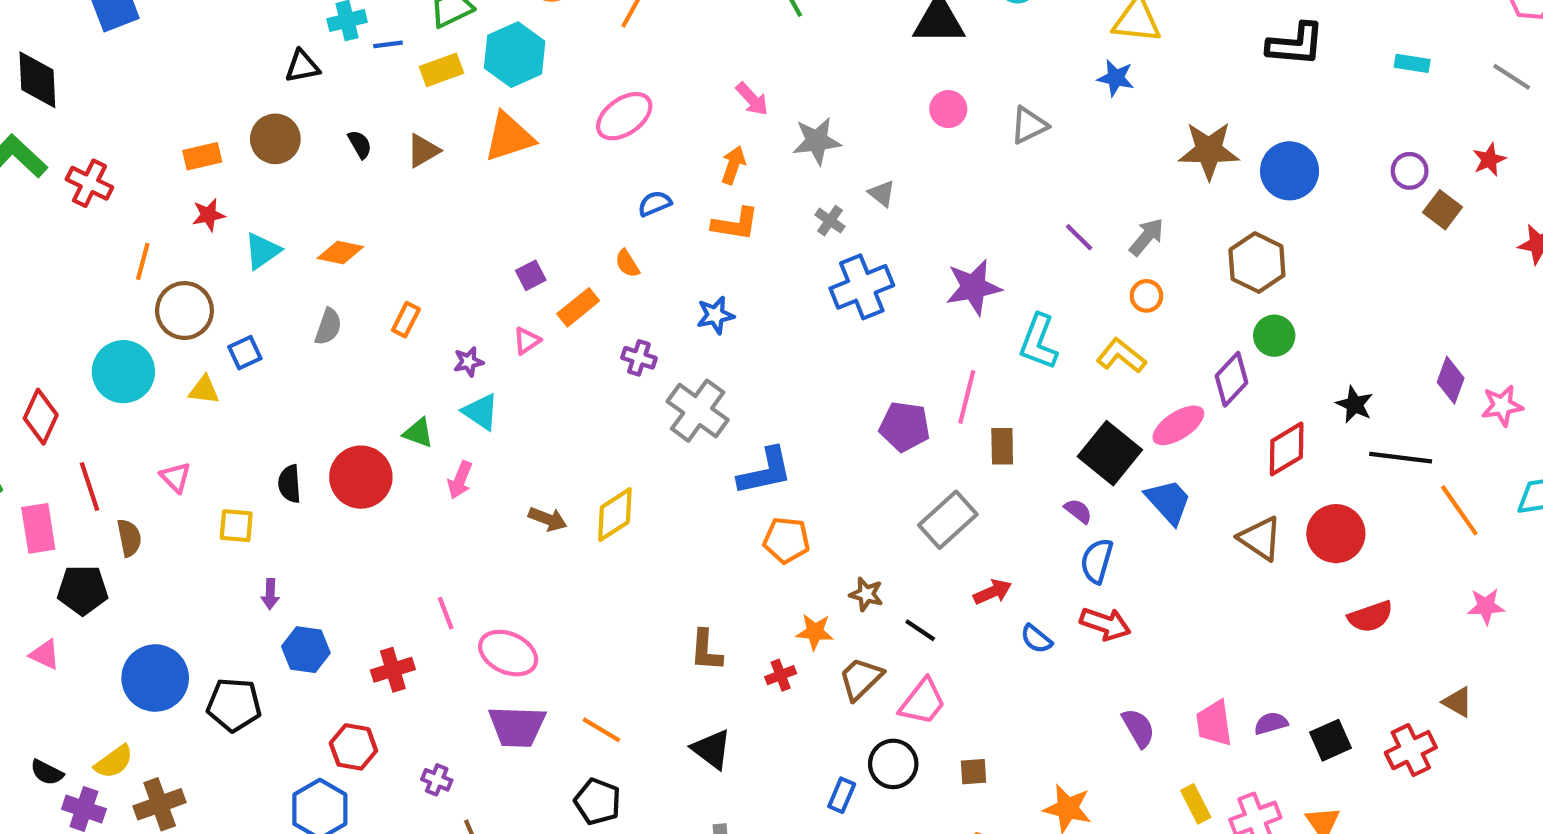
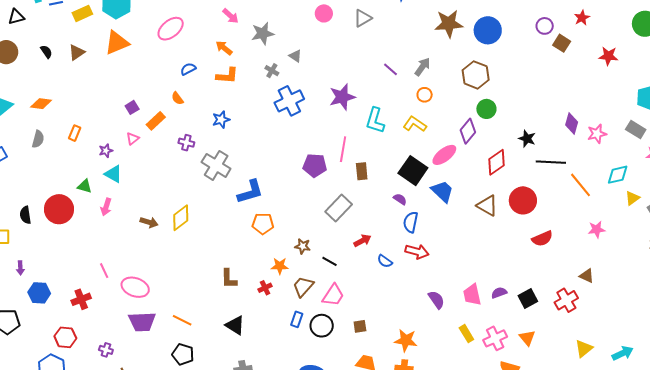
orange arrow: (733, 165) -> (224, 48), turned -66
blue rectangle: (842, 795) -> (297, 319), moved

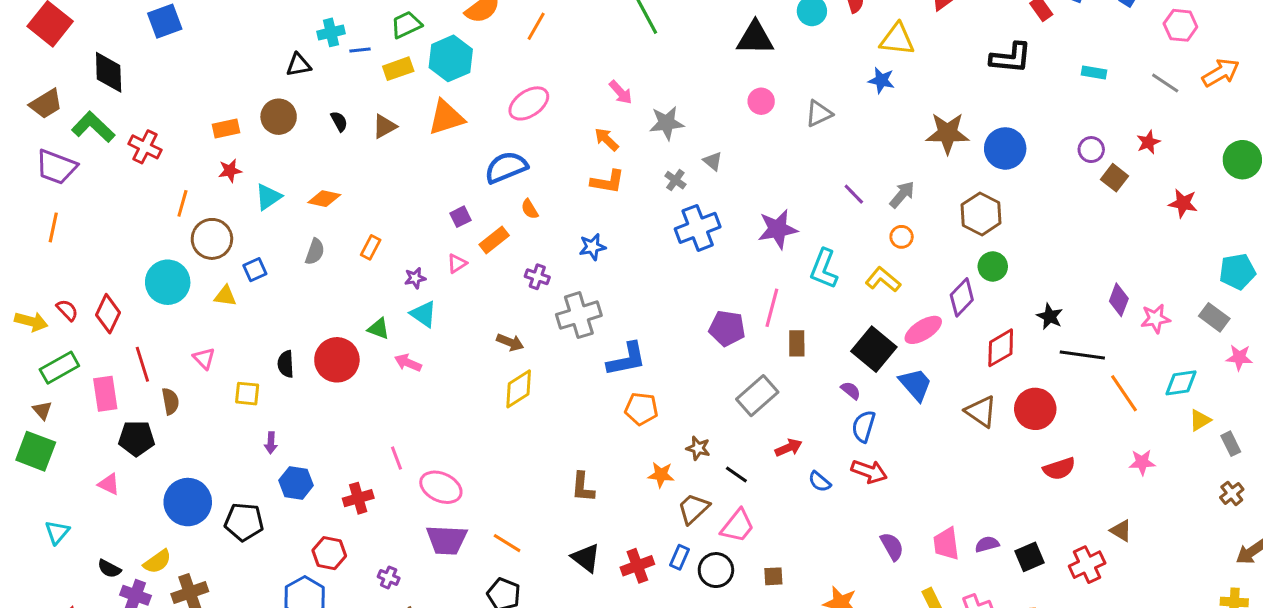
blue semicircle: (188, 69) -> (506, 167), moved, size x1.8
gray cross: (216, 165) -> (579, 315), turned 36
pink arrow: (106, 207) -> (408, 363), turned 90
brown arrow: (149, 222) -> (510, 342), moved
red cross: (265, 288) -> (637, 566), moved, size x1.5

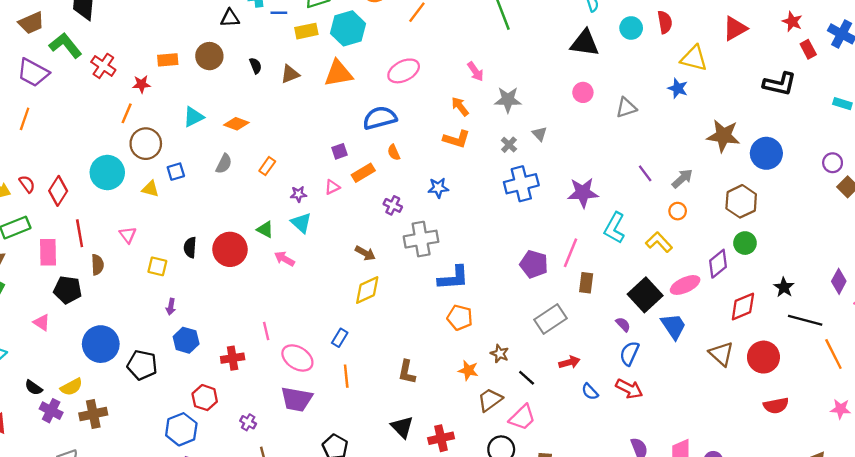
red star: (230, 171) -> (141, 84), moved
orange line: (507, 543) -> (346, 376), moved, turned 45
blue rectangle: (679, 557) -> (340, 338), moved

